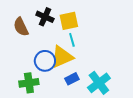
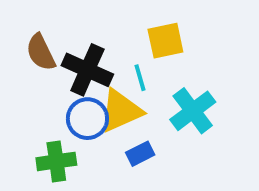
black cross: (45, 17) -> (87, 70), moved, size x1.4
yellow square: (69, 21) -> (165, 41), moved
cyan cross: (99, 83) -> (193, 111), moved

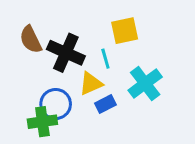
yellow triangle: (121, 111) -> (91, 84), size x0.7
blue circle: (87, 119) -> (56, 104), moved
blue rectangle: (140, 154) -> (105, 104), moved

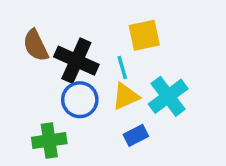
yellow triangle: (91, 84) -> (126, 96), moved
blue circle: (56, 104) -> (80, 100), moved
blue rectangle: (105, 104) -> (136, 135), moved

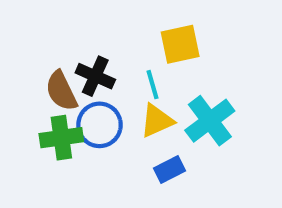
brown semicircle: (36, 45) -> (61, 91), moved
black cross: (76, 61) -> (95, 76), size x0.7
green cross: (49, 140) -> (61, 138), moved

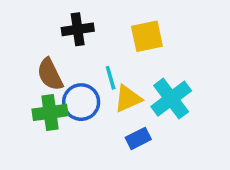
black cross: (95, 76) -> (78, 29), moved, turned -32
cyan line: (153, 85) -> (111, 78), moved

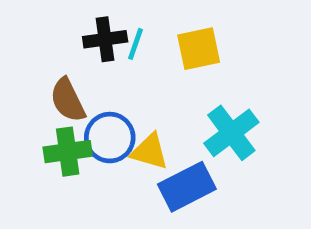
cyan line: (111, 78) -> (135, 44), moved, turned 35
yellow triangle: (128, 99) -> (150, 152), moved, turned 40
blue rectangle: (138, 138) -> (187, 187), size x1.6

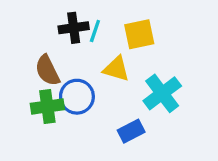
yellow triangle: (150, 152) -> (116, 69), moved
blue rectangle: (187, 187) -> (131, 131), size x0.7

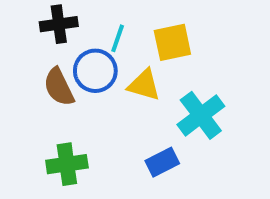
black cross: (74, 28) -> (59, 24), moved
blue circle: (77, 97) -> (95, 71), moved
green cross: (47, 107) -> (67, 164), moved

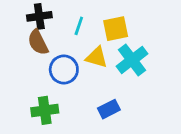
blue circle: (95, 71) -> (64, 70), moved
brown semicircle: (59, 87) -> (38, 42), moved
cyan cross: (201, 115) -> (132, 60), moved

